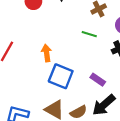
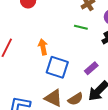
purple rectangle: (98, 80) -> (91, 68), turned -72

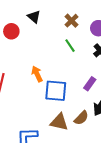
green line: (81, 27) -> (70, 46), turned 56

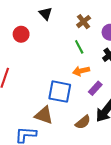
red circle: (11, 31) -> (21, 34), moved
orange arrow: (37, 74) -> (81, 71), moved, turned -84
brown triangle: (59, 122) -> (44, 115), moved

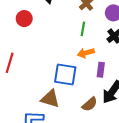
green line: (79, 47) -> (83, 29), turned 40
purple rectangle: (95, 88) -> (101, 70), turned -32

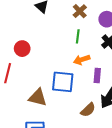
red circle: (24, 19) -> (22, 49), moved
brown triangle: (50, 99) -> (38, 97), moved

